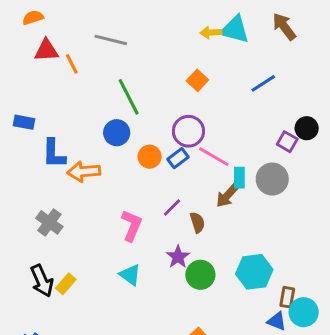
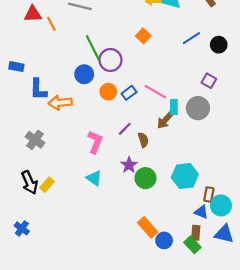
black circle: (307, 128) -> (219, 45), moved
purple circle: (188, 131) -> (110, 60), moved

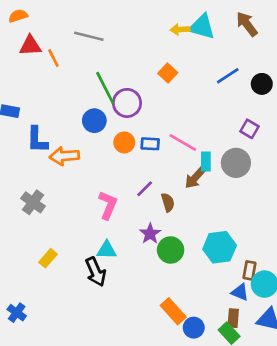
blue rectangle: (129, 93) -> (150, 144), turned 40
cyan triangle: (94, 178) -> (107, 250), turned -35
black arrow: (29, 182) -> (96, 272), moved

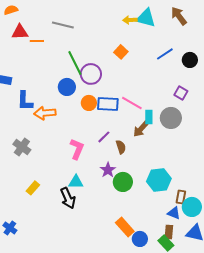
orange line: (53, 58) -> (37, 41), turned -64
blue rectangle: (150, 144) -> (108, 104), size x1.5

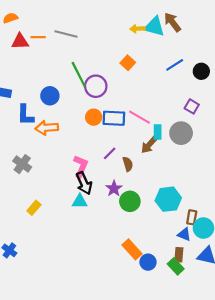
brown arrow: (179, 16) -> (173, 22), moved
orange line: (37, 41) -> (38, 37), moved
blue circle: (67, 87) -> (50, 96), moved
black arrow: (68, 198) -> (84, 183), moved

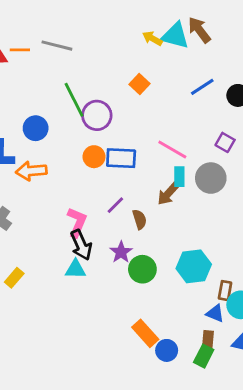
yellow arrow: (137, 29) -> (152, 38), turned 32
pink line: (139, 117) -> (172, 150), moved
green rectangle: (176, 266) -> (204, 356), turned 70

